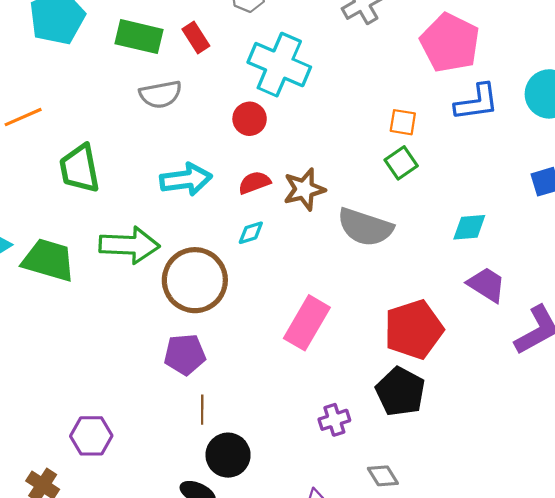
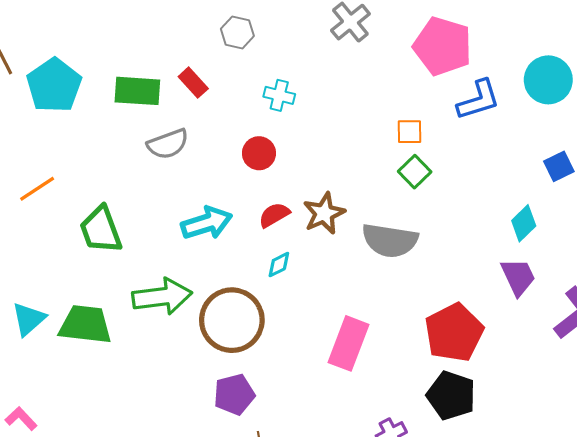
cyan cross: (279, 65) -> (279, 95), size x0.5
cyan diamond: (469, 227) -> (524, 223), moved, turned -30
purple trapezoid: (487, 285) -> (518, 277), turned 42

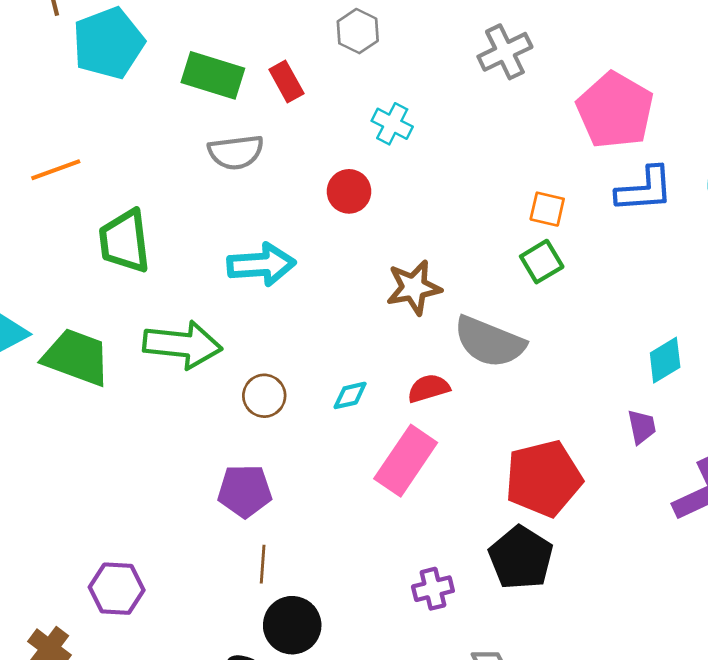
red semicircle: (274, 215) -> (429, 388), moved
cyan diamond: (279, 265) -> (350, 395), moved
purple trapezoid: (518, 277) -> (642, 427), size x0.7
brown circle: (232, 320) -> (264, 396), size x0.5

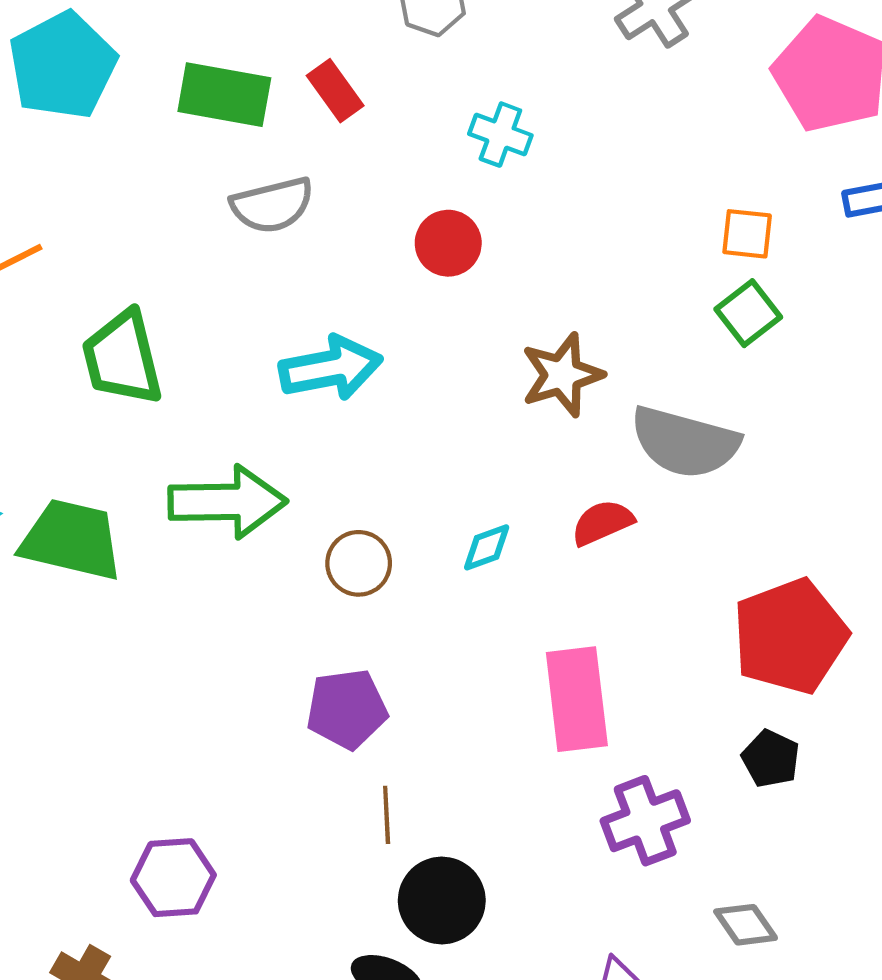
pink rectangle: (406, 461) -> (577, 699), moved, turned -34
black pentagon: (521, 558) -> (771, 759), size x0.6
purple cross: (433, 589) -> (645, 821), size x1.4

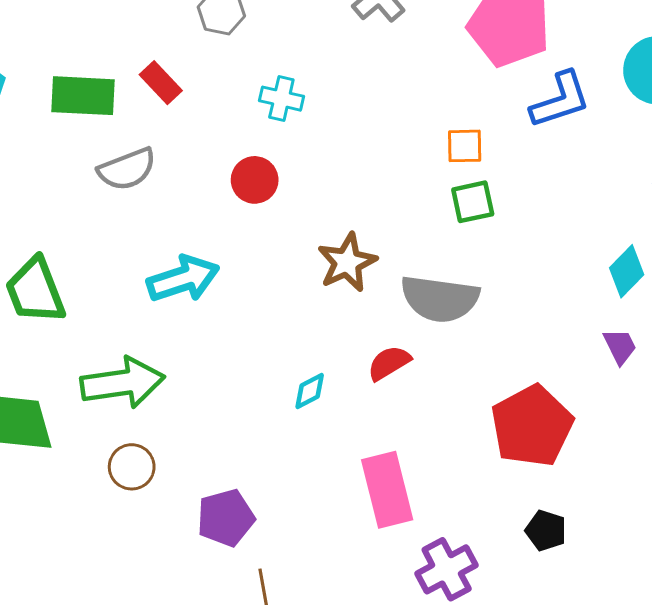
green square: (748, 313) -> (473, 202), turned 33
brown circle: (359, 563) -> (132, 467), moved
black pentagon: (771, 759) -> (546, 530), moved

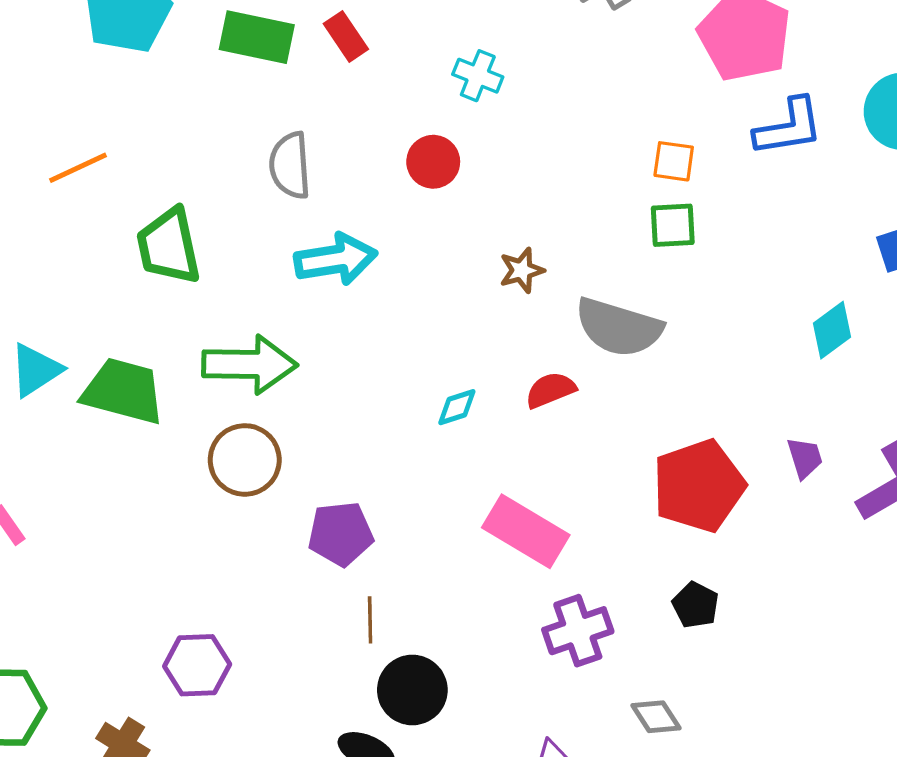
gray semicircle: (127, 169) -> (290, 165), moved, turned 98
brown star: (347, 262) -> (522, 270), size x0.7
purple trapezoid: (620, 346) -> (805, 458), moved
brown circle: (132, 467) -> (245, 460), size x1.4
pink rectangle: (387, 490) -> (526, 531), turned -54

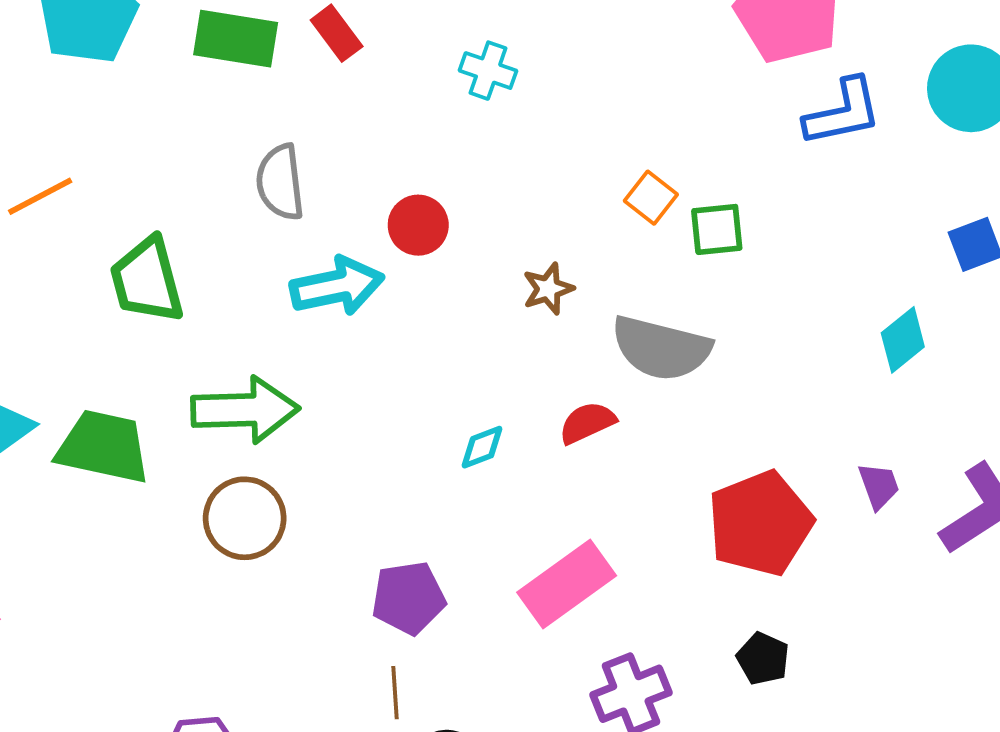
orange square: (674, 161) -> (651, 198), moved, turned 33
red circle: (433, 162) -> (418, 225), moved
pink rectangle: (526, 531) -> (567, 584), turned -64
purple pentagon: (341, 534) -> (408, 598), moved

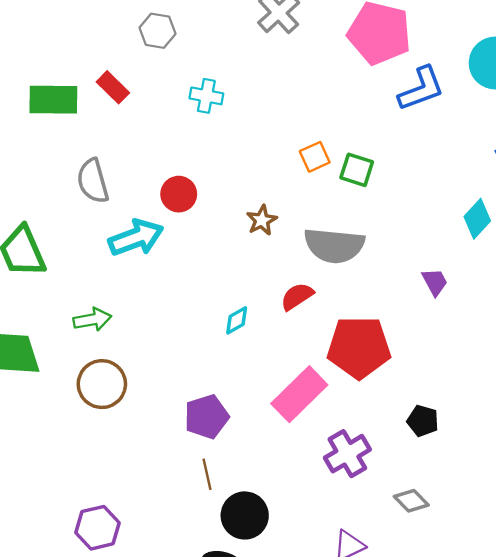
orange square: (651, 198) -> (315, 157), turned 36
green square: (717, 229) -> (357, 170), turned 32
green arrow: (245, 410) -> (92, 320), size x0.6
purple trapezoid: (879, 486) -> (435, 282), moved
red pentagon: (760, 523) -> (359, 347), moved, turned 30

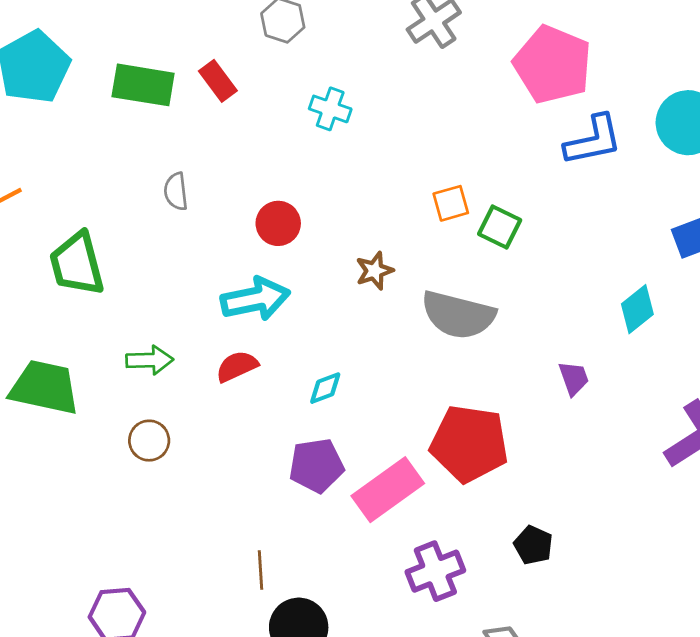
gray semicircle: (93, 181) -> (176, 191), size x0.7
cyan arrow: (136, 238) -> (255, 299), moved
red semicircle: (297, 296) -> (237, 366), moved
brown circle: (102, 384) -> (149, 441), size x0.7
purple pentagon: (206, 417) -> (316, 465), moved

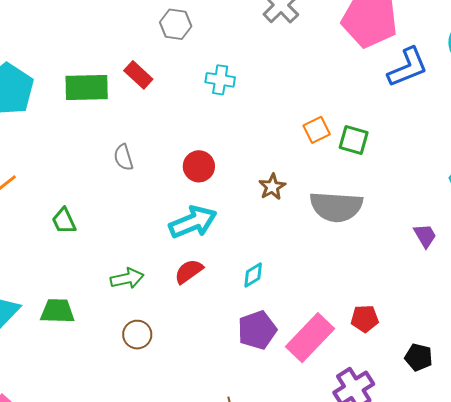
green trapezoid: (77, 264) -> (64, 221), size x0.6
green trapezoid: (45, 387) -> (57, 311), size x0.7
red pentagon: (469, 444) -> (365, 319), moved, size x0.5

